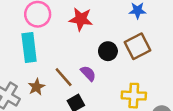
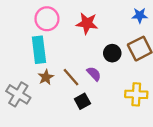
brown star: (36, 87) -> (46, 77), moved

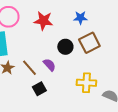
blue star: (140, 15) -> (80, 18), moved

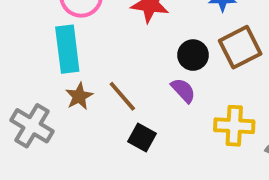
purple semicircle: (49, 65) -> (183, 90), moved
black square: (39, 89) -> (142, 137), turned -32

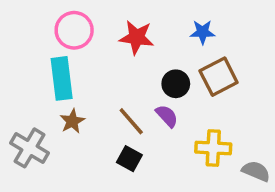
brown line: (122, 96) -> (131, 121), moved

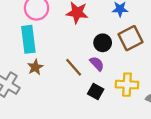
black square: (129, 159) -> (96, 92), moved

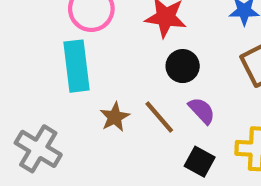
black circle: (103, 43) -> (183, 66), moved
brown star: (35, 67) -> (115, 117), moved

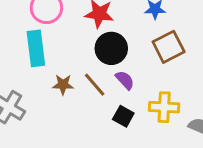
black circle: (183, 66) -> (111, 48), size x1.4
brown star: (115, 117) -> (63, 85), turned 30

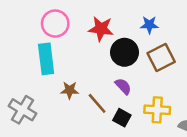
black circle: (111, 48) -> (124, 52), moved
brown line: (95, 85) -> (97, 103), moved

